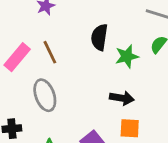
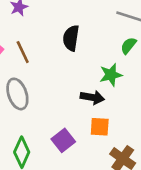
green star: (127, 56) -> (111, 75), moved

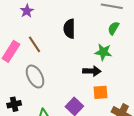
green star: (111, 75) -> (103, 52), turned 30

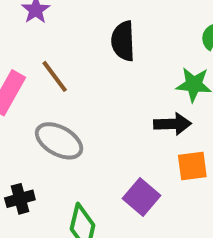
gray ellipse: (35, 76) -> (59, 141), turned -30

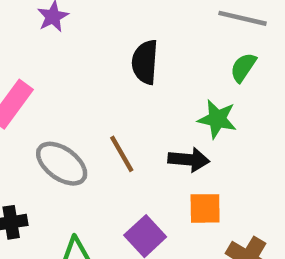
brown line: (55, 76) -> (122, 154), moved

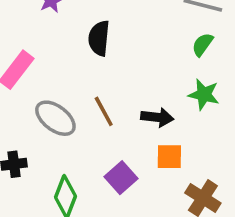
black semicircle: (145, 62) -> (99, 38), moved
green star: (217, 119) -> (204, 94), moved

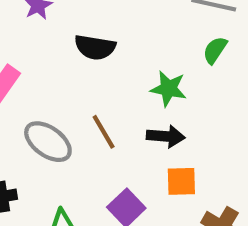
black semicircle: (99, 38) -> (95, 47), turned -84
green star: (204, 94) -> (168, 89), moved

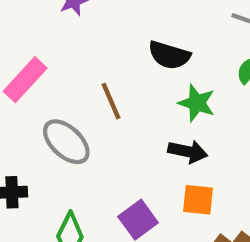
black semicircle: (95, 47) -> (169, 55), moved
brown line: (104, 132) -> (111, 101), moved

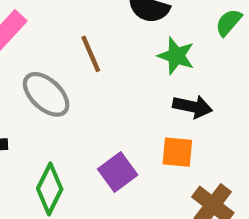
black arrow: (188, 151) -> (193, 107), moved

